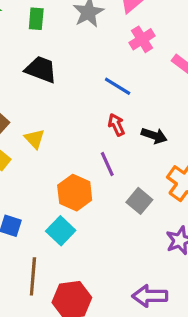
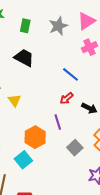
red arrow: (116, 125) -> (67, 98), turned -112

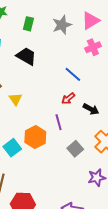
cyan square: (23, 160) -> (12, 148), moved

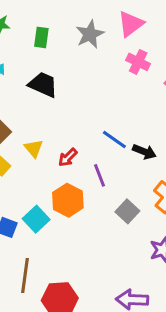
pink cross: (93, 47) -> (138, 62), turned -35
blue line: (73, 74) -> (114, 140), moved
red arrow: (68, 98) -> (68, 157), moved

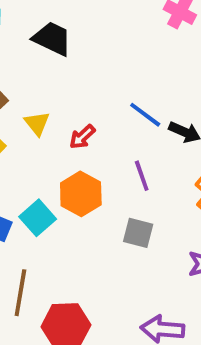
purple line: (99, 175) -> (142, 176), moved
gray square: (127, 211) -> (138, 233), moved, turned -30

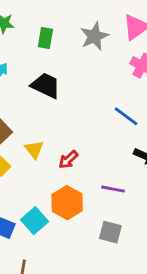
blue line: (145, 115) -> (126, 116), moved
purple line: (142, 176) -> (113, 189), turned -60

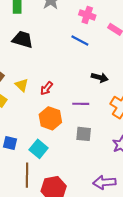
blue line: (126, 116) -> (80, 41), moved
cyan square: (35, 221) -> (39, 149), moved

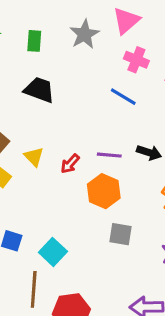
purple line: (81, 104) -> (109, 155), moved
orange hexagon: (50, 118) -> (104, 191), moved

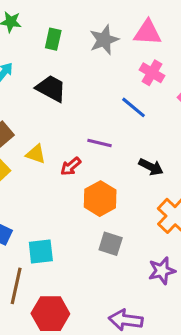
pink triangle: (126, 21) -> (148, 32), turned 36
purple line: (109, 155) -> (100, 143), moved
yellow triangle: (34, 157) -> (36, 154), turned -35
cyan square: (53, 252) -> (41, 251), turned 32

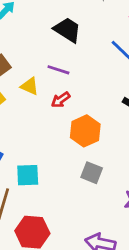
black trapezoid: (51, 88) -> (67, 30), moved
purple line: (100, 143) -> (58, 70), moved

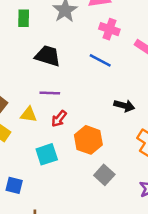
gray square: (92, 173) -> (104, 175), turned 36
cyan square: (28, 175) -> (47, 154), moved

